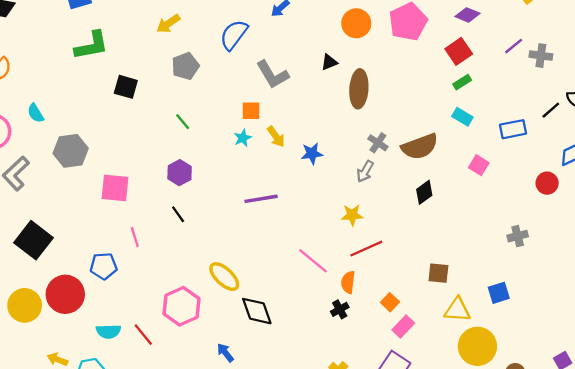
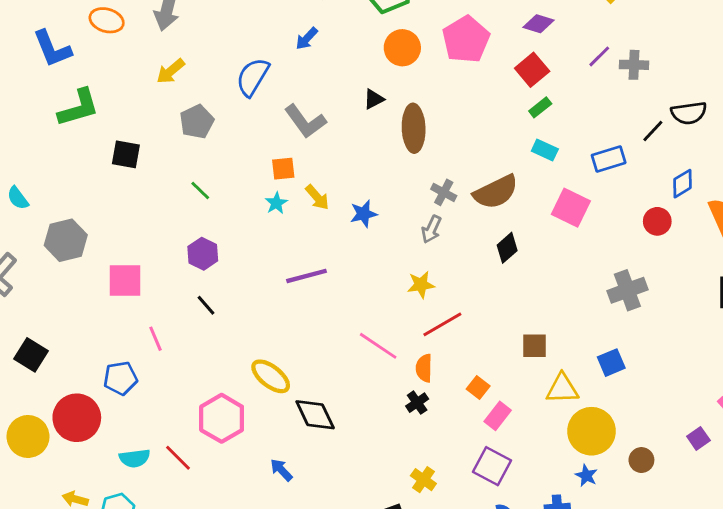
pink square: (479, 165) -> (571, 208), size x1.5
gray cross: (518, 236) -> (627, 290), size x1.5
black square: (34, 240) -> (31, 355), size x0.7

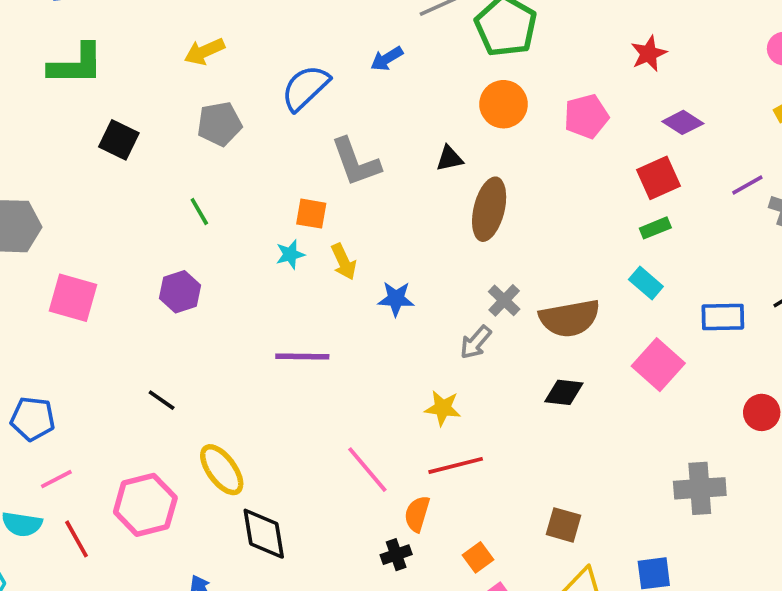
pink pentagon: (466, 39) -> (586, 116), size x0.7
black diamond: (507, 248) -> (564, 392), turned 32
black line: (206, 305) -> (162, 400), moved, turned -30
pink line: (155, 339) -> (56, 479), moved, turned 70

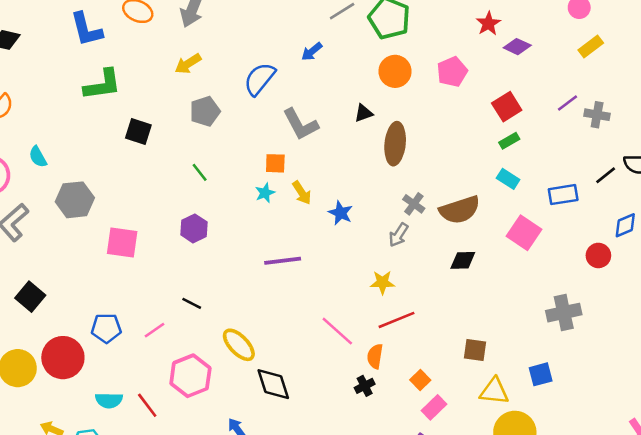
purple diamond: (683, 122) -> (517, 47), moved
blue star: (396, 299) -> (341, 213), turned 30
pink line: (56, 479) -> (155, 330), moved

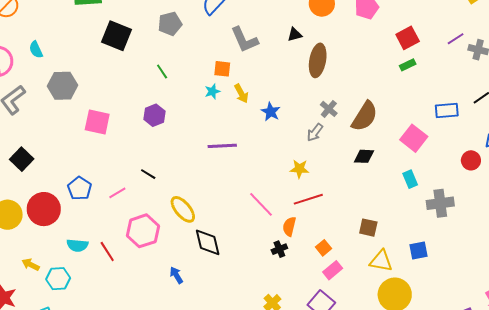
black square: (138, 132) -> (116, 36), size x1.4
cyan rectangle: (508, 179) -> (410, 179), moved, turned 30
brown semicircle: (460, 210) -> (365, 116), turned -44
blue pentagon: (106, 328) -> (80, 188), turned 30

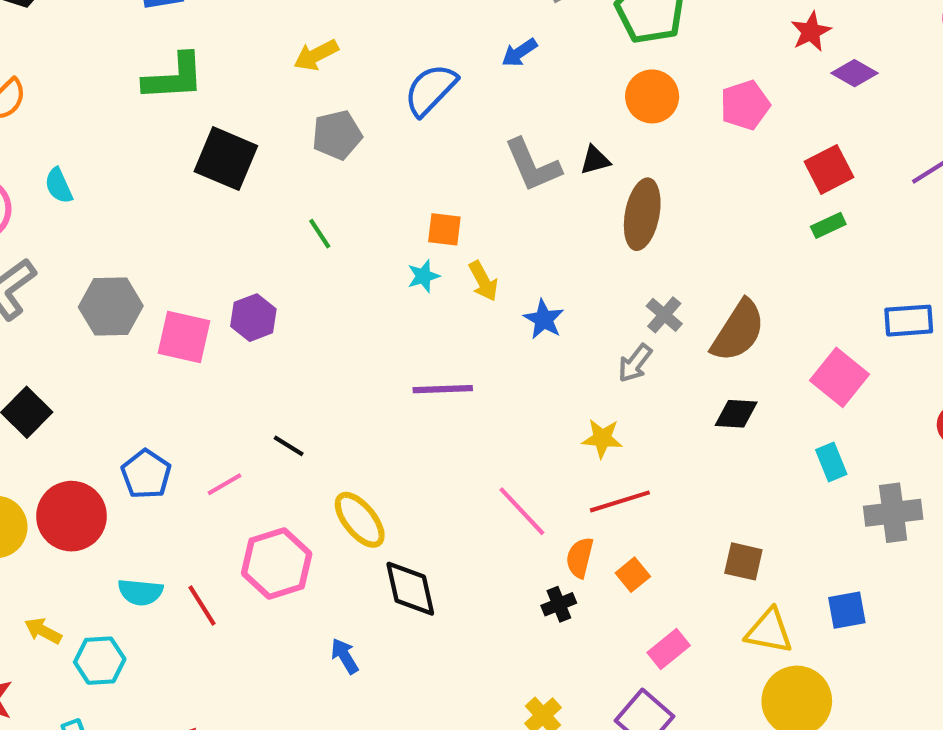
gray L-shape: (244, 40) -> (533, 165), moved
gray hexagon: (62, 86) -> (111, 306), moved
purple hexagon: (154, 115) -> (253, 318), moved
orange square: (323, 248) -> (633, 575), moved

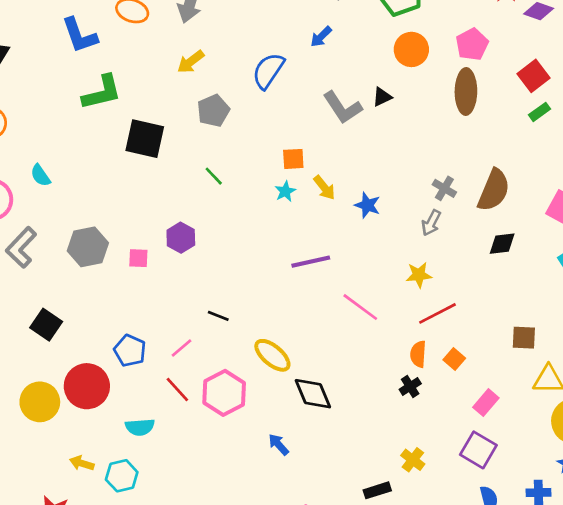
brown ellipse: (642, 214) -> (466, 91), moved
pink square: (184, 337) -> (138, 258), size x0.6
pink line: (522, 511) -> (360, 307), moved
red line: (202, 605) -> (177, 389), moved

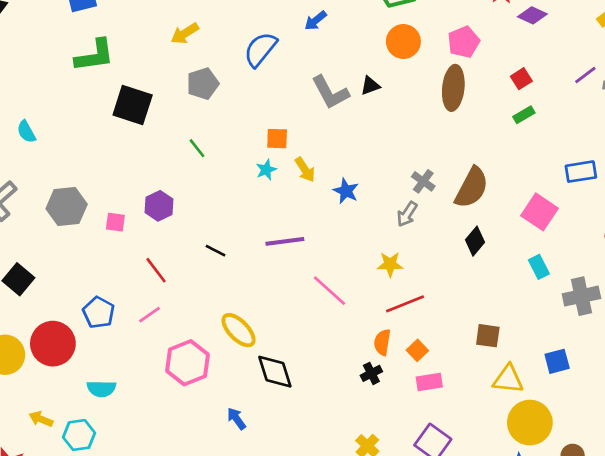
red square: (533, 76) -> (521, 79), size x0.7
black diamond: (502, 244) -> (475, 241), turned -48
black line: (218, 316) -> (216, 251), moved
red line: (177, 389) -> (156, 270), moved
pink rectangle: (486, 403) -> (429, 382), moved, turned 35

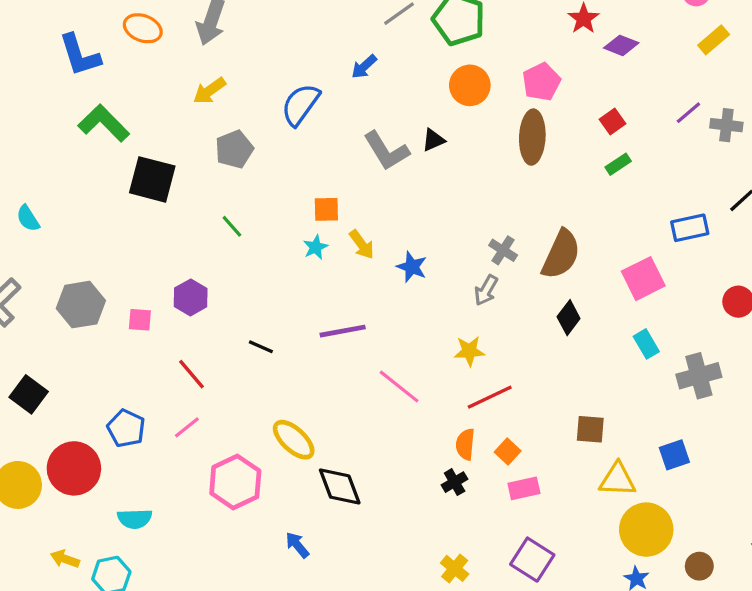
green L-shape: (95, 56) -> (104, 123), turned -123
pink square: (540, 212) -> (643, 279), turned 33

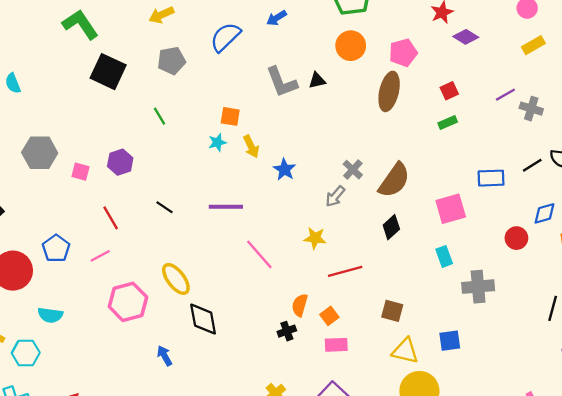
red line: (490, 397) -> (345, 271), moved

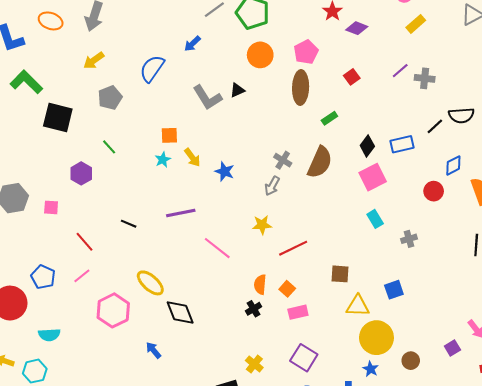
green rectangle: (448, 122) -> (329, 118), moved
purple hexagon: (120, 162) -> (81, 173), moved
black diamond: (391, 227) -> (367, 146), moved
gray cross: (478, 287) -> (409, 239), size x0.6

